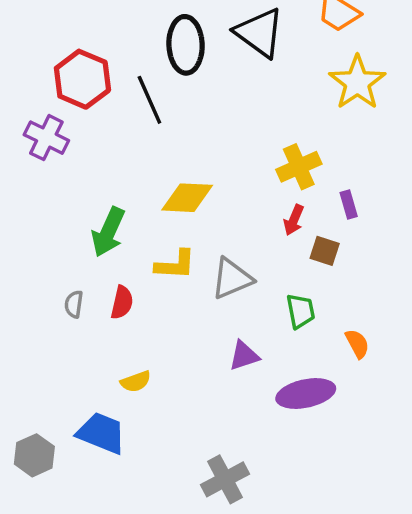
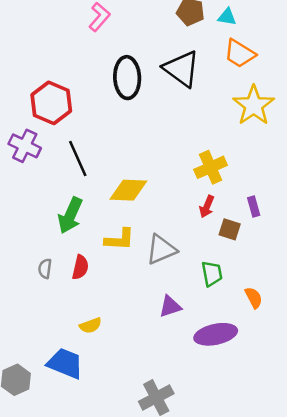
black line: (149, 100) -> (78, 159), moved
purple rectangle: (349, 205) -> (254, 207), moved

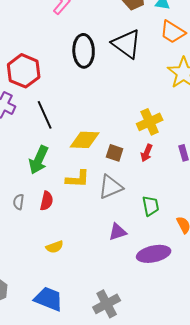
brown square: (230, 229) -> (115, 153), moved
blue trapezoid: (65, 363) -> (49, 299), moved

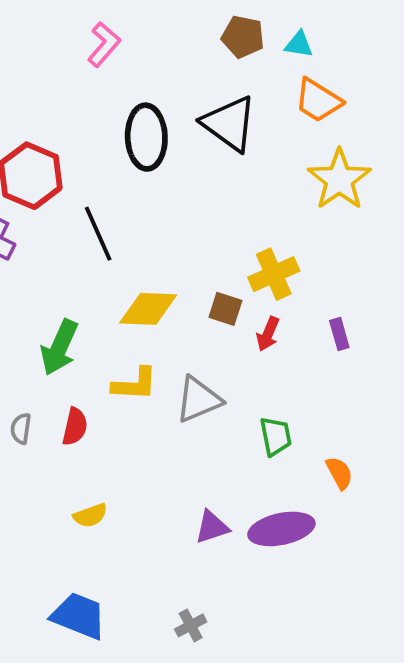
black line: (45, 115) -> (98, 234), moved
brown square: (115, 153) -> (225, 309), moved
purple triangle: (118, 232) -> (212, 527), moved
gray cross: (107, 304) -> (191, 625), size x0.6

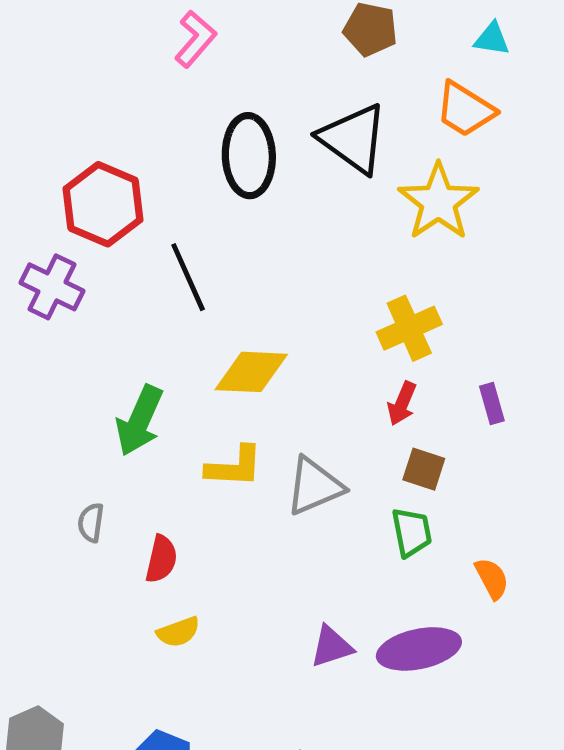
cyan triangle: (299, 44) -> (492, 39), moved
yellow star: (339, 180) -> (438, 202), moved
brown square: (225, 309) -> (424, 469), moved
red semicircle: (75, 427) -> (161, 559), moved

